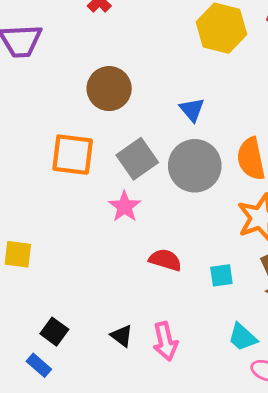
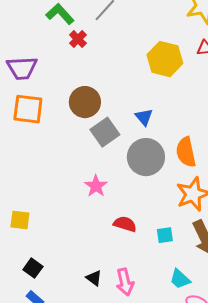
orange square: (73, 155) -> (28, 109), moved
gray square: (137, 159) -> (105, 132), moved
black square: (54, 332) -> (33, 268), moved

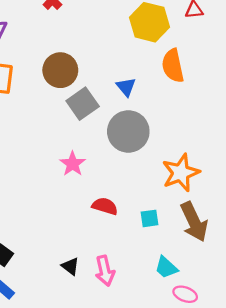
orange semicircle: (186, 152) -> (173, 66), moved

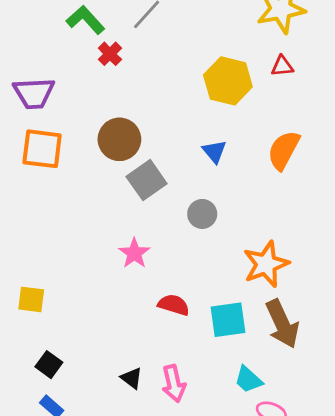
orange semicircle: (173, 66) -> (284, 150), moved, turned 40
blue triangle: (126, 87) -> (214, 152), moved
gray circle: (128, 131) -> (202, 214), size x0.6
cyan square: (149, 218) -> (228, 320), size x1.6

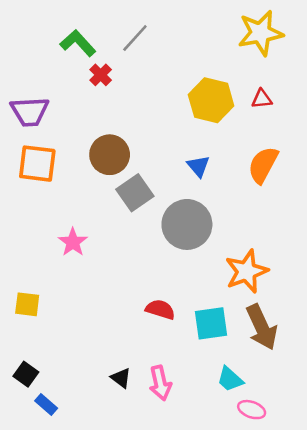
red triangle: (282, 66) -> (262, 99), moved
gray circle: (202, 214) -> (187, 224), size x1.8
pink star: (134, 253) -> (73, 242), moved
black square: (49, 365) -> (26, 374), moved

